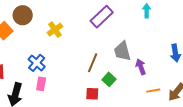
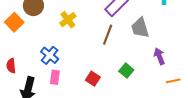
gray trapezoid: (122, 51) -> (140, 28), moved
brown line: (93, 63) -> (108, 35), moved
red square: (92, 94) -> (93, 79), moved, turned 32

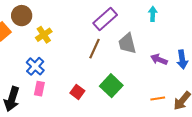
yellow cross: (68, 20) -> (44, 35), moved
purple arrow: (159, 56) -> (159, 59), moved, turned -49
green square: (126, 71) -> (111, 86), size x1.5

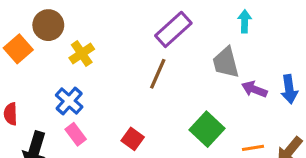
gray trapezoid: (127, 43) -> (226, 62), moved
green square: (111, 86) -> (207, 129), moved
pink rectangle: (39, 89) -> (76, 134), turned -48

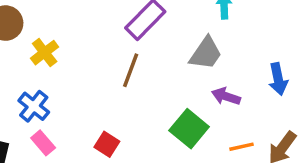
gray trapezoid: (226, 62) -> (206, 53), turned -128
purple arrow: (254, 89) -> (226, 96), moved

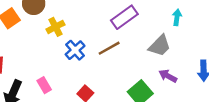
brown line: (131, 70) -> (109, 48), turned 30
blue cross: (34, 106) -> (75, 50), moved

